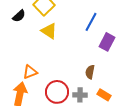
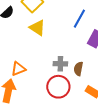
red circle: (57, 92) -> (58, 87), moved
gray cross: (80, 95) -> (60, 64), moved

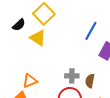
yellow triangle: (37, 28) -> (38, 38), moved

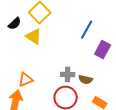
brown semicircle: (90, 81) -> (86, 80), turned -88

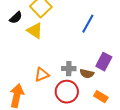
purple rectangle: (103, 50) -> (104, 62), moved
orange triangle: (26, 80) -> (42, 75), moved

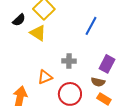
gray cross: (69, 69) -> (69, 61), moved
brown semicircle: (87, 74) -> (98, 82), moved

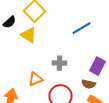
blue line: (91, 26) -> (82, 28), turned 30

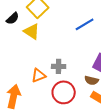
gray cross: (60, 63) -> (59, 66), moved

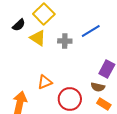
gray cross: (59, 66) -> (65, 41), moved

